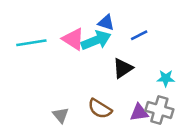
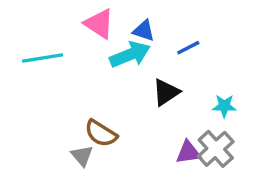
pink triangle: (73, 39) -> (99, 24), moved
brown semicircle: (100, 109) -> (101, 133), moved
gray cross: (159, 110) -> (216, 149), turned 32

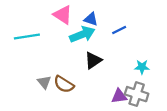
black triangle: (166, 92) -> (93, 60), moved
gray cross: (216, 149) -> (137, 94), turned -30
gray triangle: (82, 156) -> (44, 82), moved

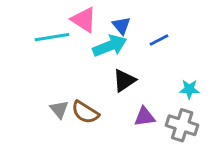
blue triangle: (91, 19) -> (121, 26), turned 32
cyan line: (27, 36) -> (52, 37), moved
purple triangle: (119, 96) -> (145, 117), moved

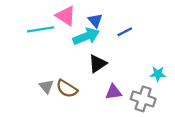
cyan star: (189, 89) -> (158, 74), moved

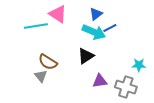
blue triangle: (95, 20) -> (96, 14), moved, turned 32
cyan arrow: (86, 36) -> (94, 32), moved, turned 45
brown semicircle: (67, 89) -> (48, 62), moved

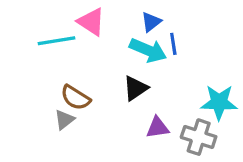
blue line: (110, 28) -> (173, 44), turned -72
cyan star: (139, 65) -> (219, 102), size x1.6
gray triangle: (41, 76) -> (64, 120), turned 32

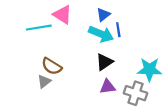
black triangle: (135, 88) -> (104, 62), moved

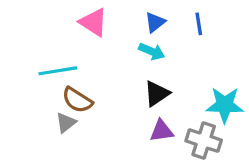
cyan line: (39, 28) -> (58, 71), moved
blue line: (118, 30) -> (199, 24), moved
cyan arrow: (101, 34) -> (152, 51), size x0.7

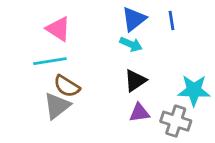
pink triangle: (93, 22) -> (58, 29), moved
blue triangle: (155, 22) -> (134, 19), size x1.4
gray triangle: (66, 123) -> (57, 106), size x1.5

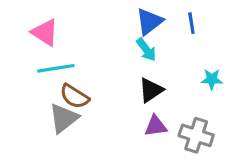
pink triangle: (58, 29) -> (45, 32), moved
cyan arrow: (131, 44) -> (146, 50), turned 30
cyan star: (194, 90) -> (212, 79), moved, size x0.6

